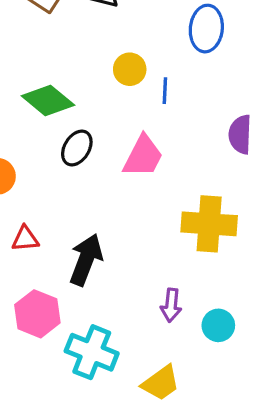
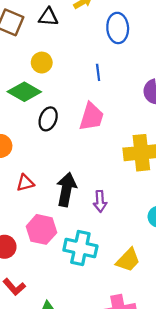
yellow circle: (130, 69) -> (42, 63), moved
purple arrow: (171, 305) -> (100, 201), moved

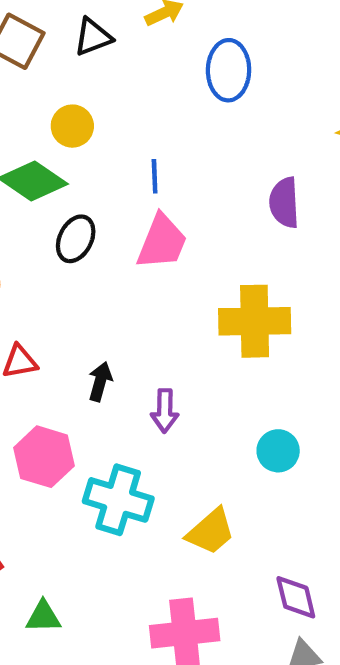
black triangle: (48, 17) -> (93, 37), turned -30
blue line: (98, 72) -> (155, 176), moved
black arrow: (66, 189) -> (100, 381), size x0.6

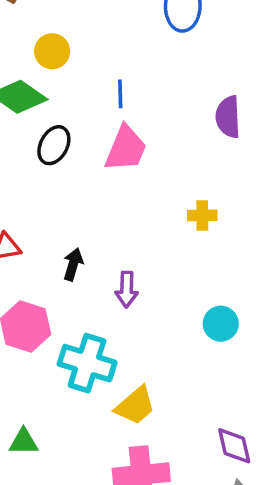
yellow cross: (255, 321) -> (202, 215), size x0.5
yellow trapezoid: (211, 532) -> (135, 406), moved
green triangle: (43, 617) -> (24, 442), moved

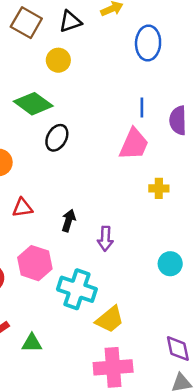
yellow circle: (52, 51) -> (58, 60), moved
blue line: (120, 94) -> (142, 107), moved
pink trapezoid: (126, 149) -> (134, 144), moved

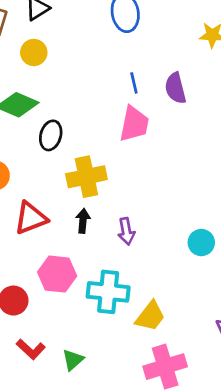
yellow cross: (159, 188) -> (86, 177), moved, size x1.8
red triangle: (22, 208) -> (31, 218), size x1.5
green triangle: (32, 343) -> (73, 360), turned -30

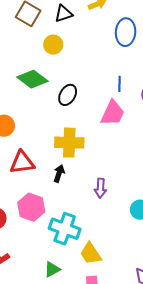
black ellipse: (51, 135) -> (68, 95), moved
purple arrow: (126, 231) -> (100, 188), moved
yellow trapezoid: (150, 316) -> (91, 253), turned 95
green triangle: (73, 360) -> (52, 269), moved

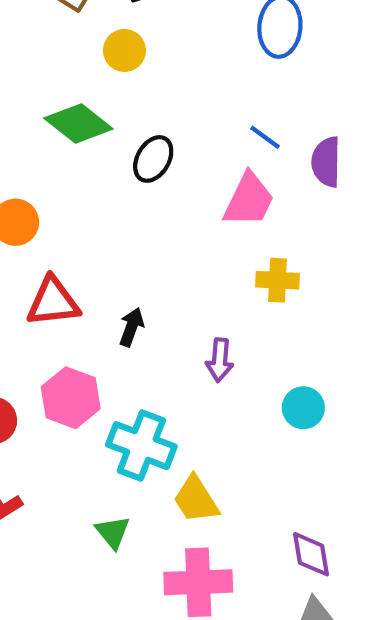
blue line: (120, 84) -> (265, 137), turned -56
yellow cross: (69, 143) -> (278, 280), moved, size x0.7
green triangle: (52, 269) -> (113, 532), turned -42

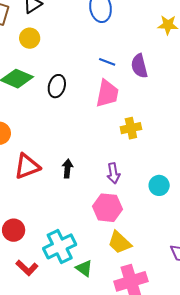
pink hexagon: (71, 398) -> (107, 208), moved
cyan cross: (141, 446) -> (60, 246), moved, turned -32

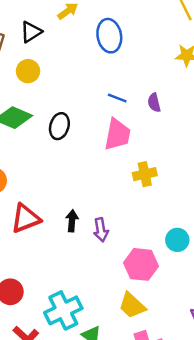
purple semicircle: (139, 66) -> (154, 103), size x0.7
purple arrow: (113, 173) -> (101, 230), moved
pink hexagon: (107, 208) -> (141, 264), moved

